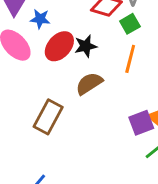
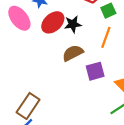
brown rectangle: (48, 117) -> (28, 106), moved
purple square: (141, 123) -> (95, 71), moved

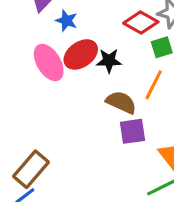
pink ellipse: (19, 18) -> (49, 62), moved
brown semicircle: (73, 53) -> (121, 102), moved, turned 45

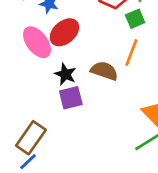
black star: (109, 61) -> (65, 74), moved, turned 30
purple square: (132, 131) -> (71, 98), moved

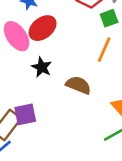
brown semicircle: (104, 71) -> (78, 85), moved
purple square: (71, 98) -> (25, 114), moved

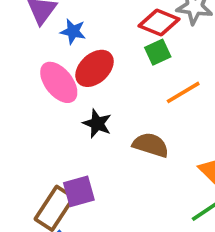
green square: (109, 18) -> (158, 52), moved
orange line: (104, 50) -> (183, 92), turned 40

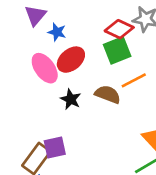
green square: (158, 52) -> (117, 50), size x1.5
brown semicircle: (151, 145) -> (108, 94), moved

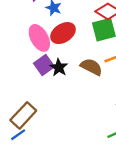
purple square: (55, 147) -> (44, 65), moved, turned -30

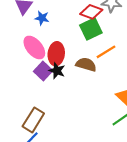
red ellipse: (63, 33) -> (56, 54), moved, turned -40

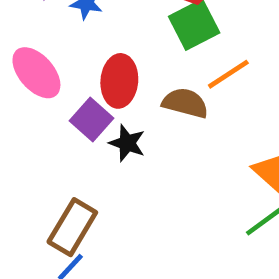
pink ellipse: (34, 48) -> (36, 73), moved
black star: (57, 71) -> (127, 143), moved

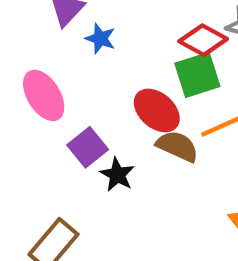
red ellipse: (119, 81) -> (157, 110), moved, turned -63

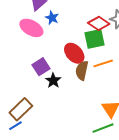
pink ellipse: (44, 95) -> (31, 28), moved, turned -35
brown semicircle: (177, 146) -> (82, 70), turned -108

